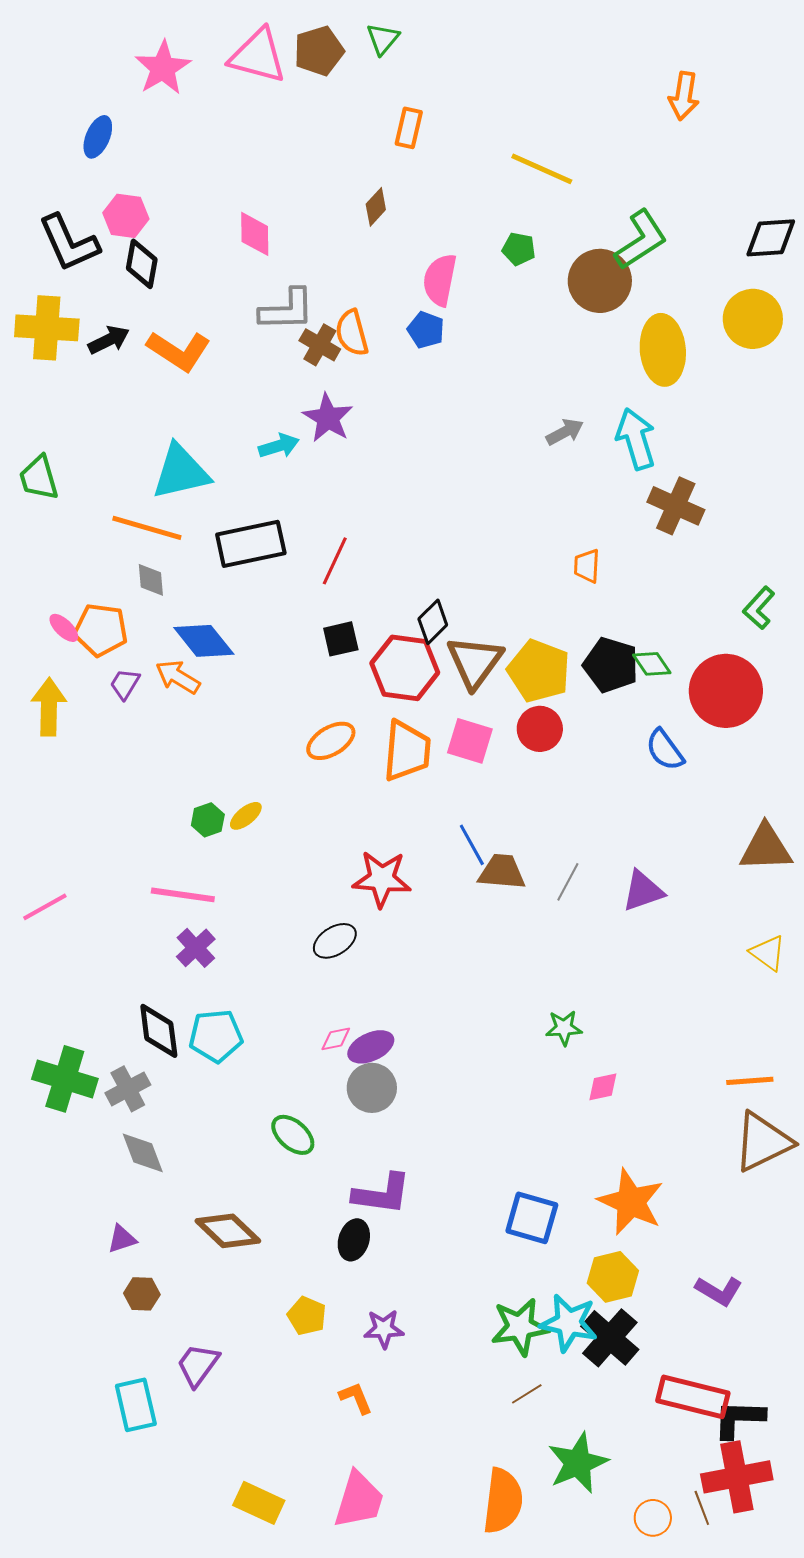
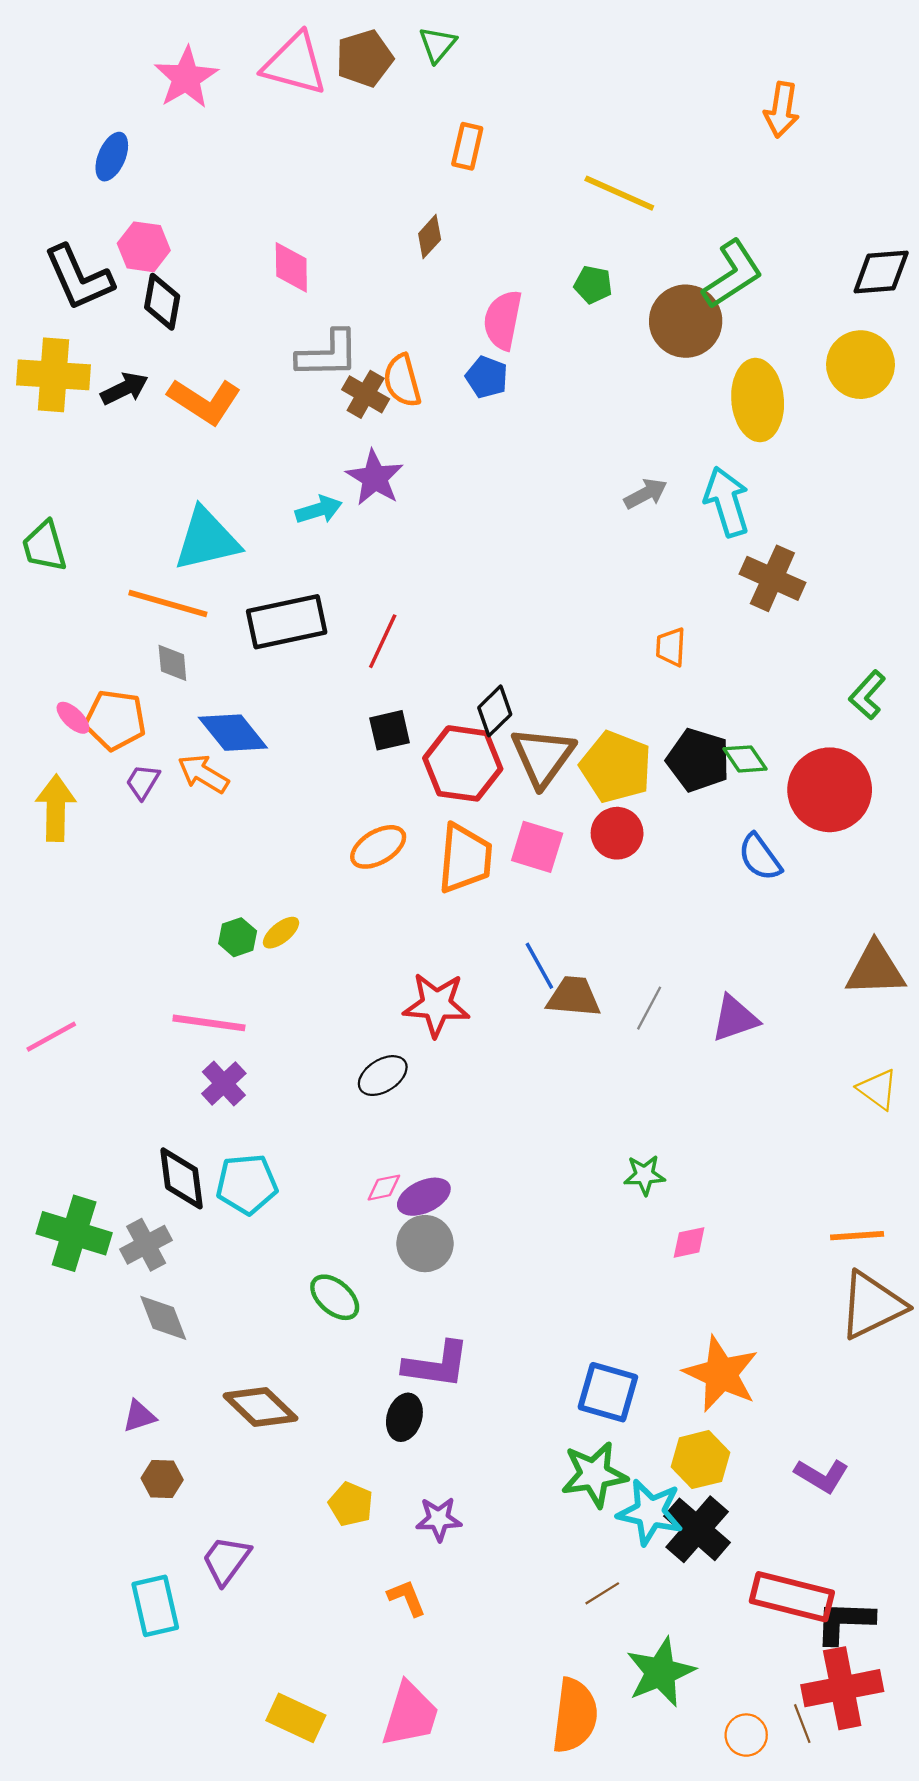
green star: (520, 1327) -> (594, 1474), moved

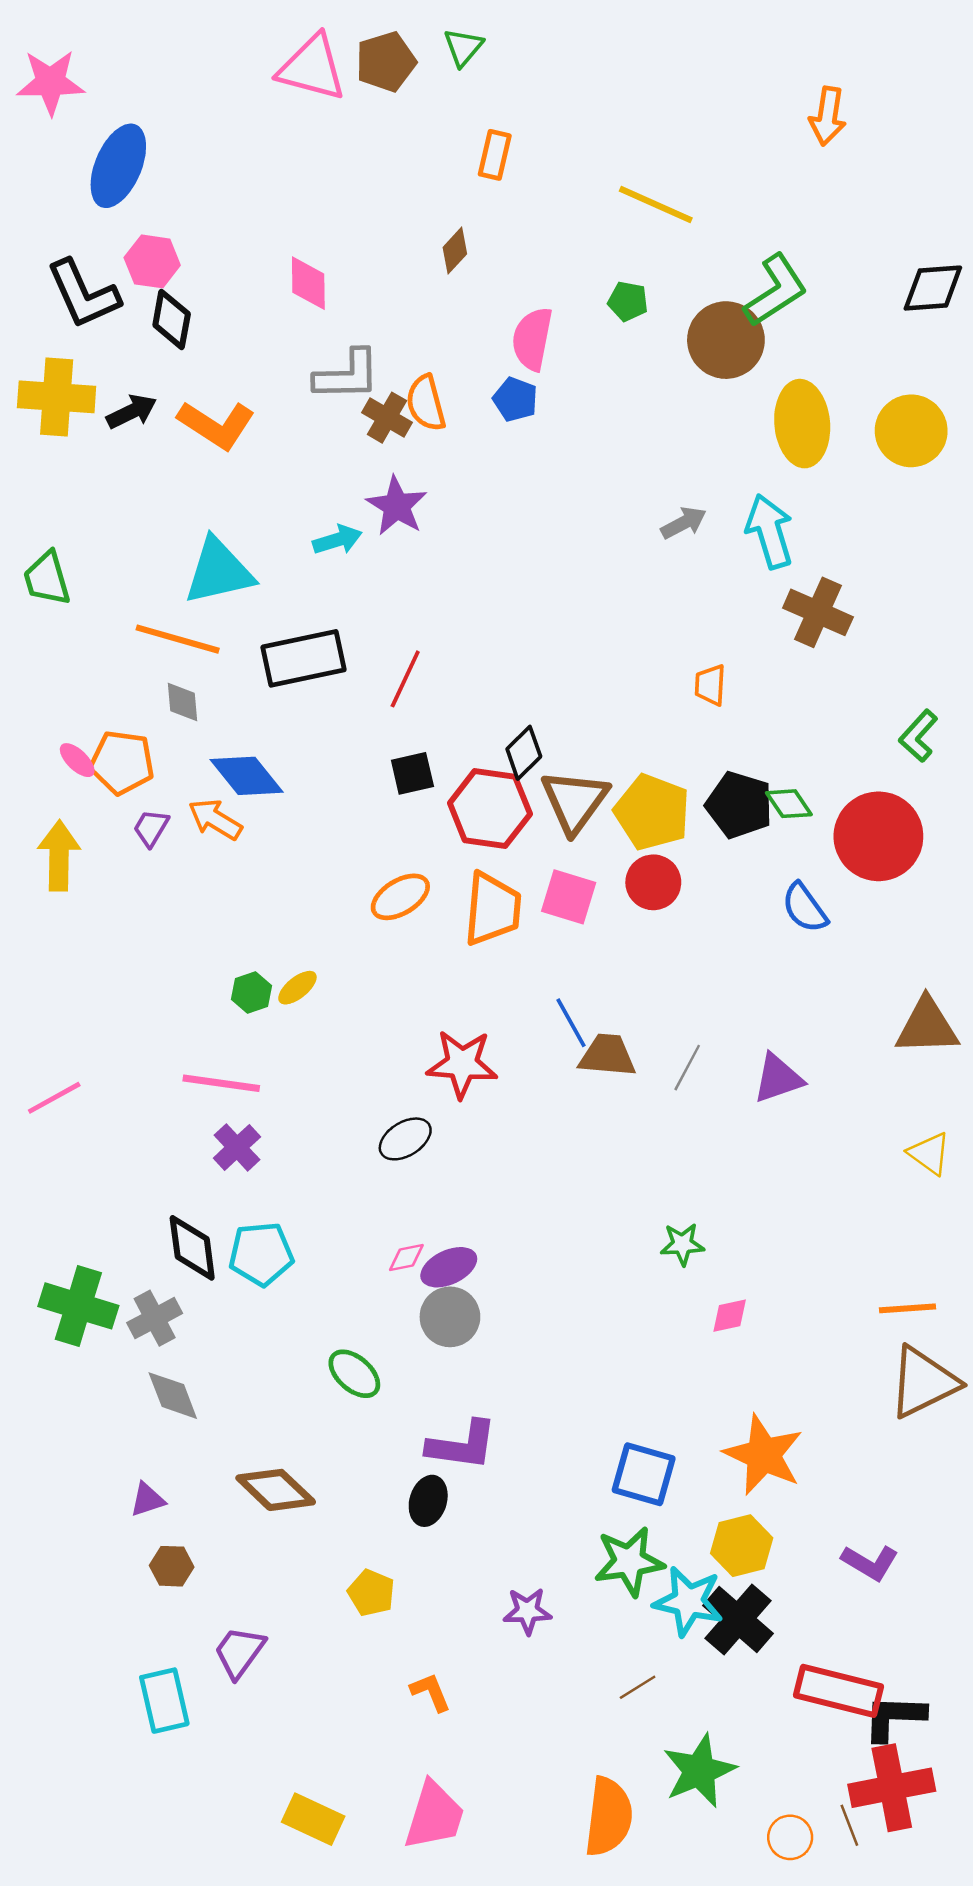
pink star: (186, 78) -> (51, 82), moved, turned 30
blue ellipse: (112, 157) -> (118, 166), size x1.6
yellow circle: (860, 365) -> (911, 431), moved
purple star: (439, 1519) -> (527, 1611), moved

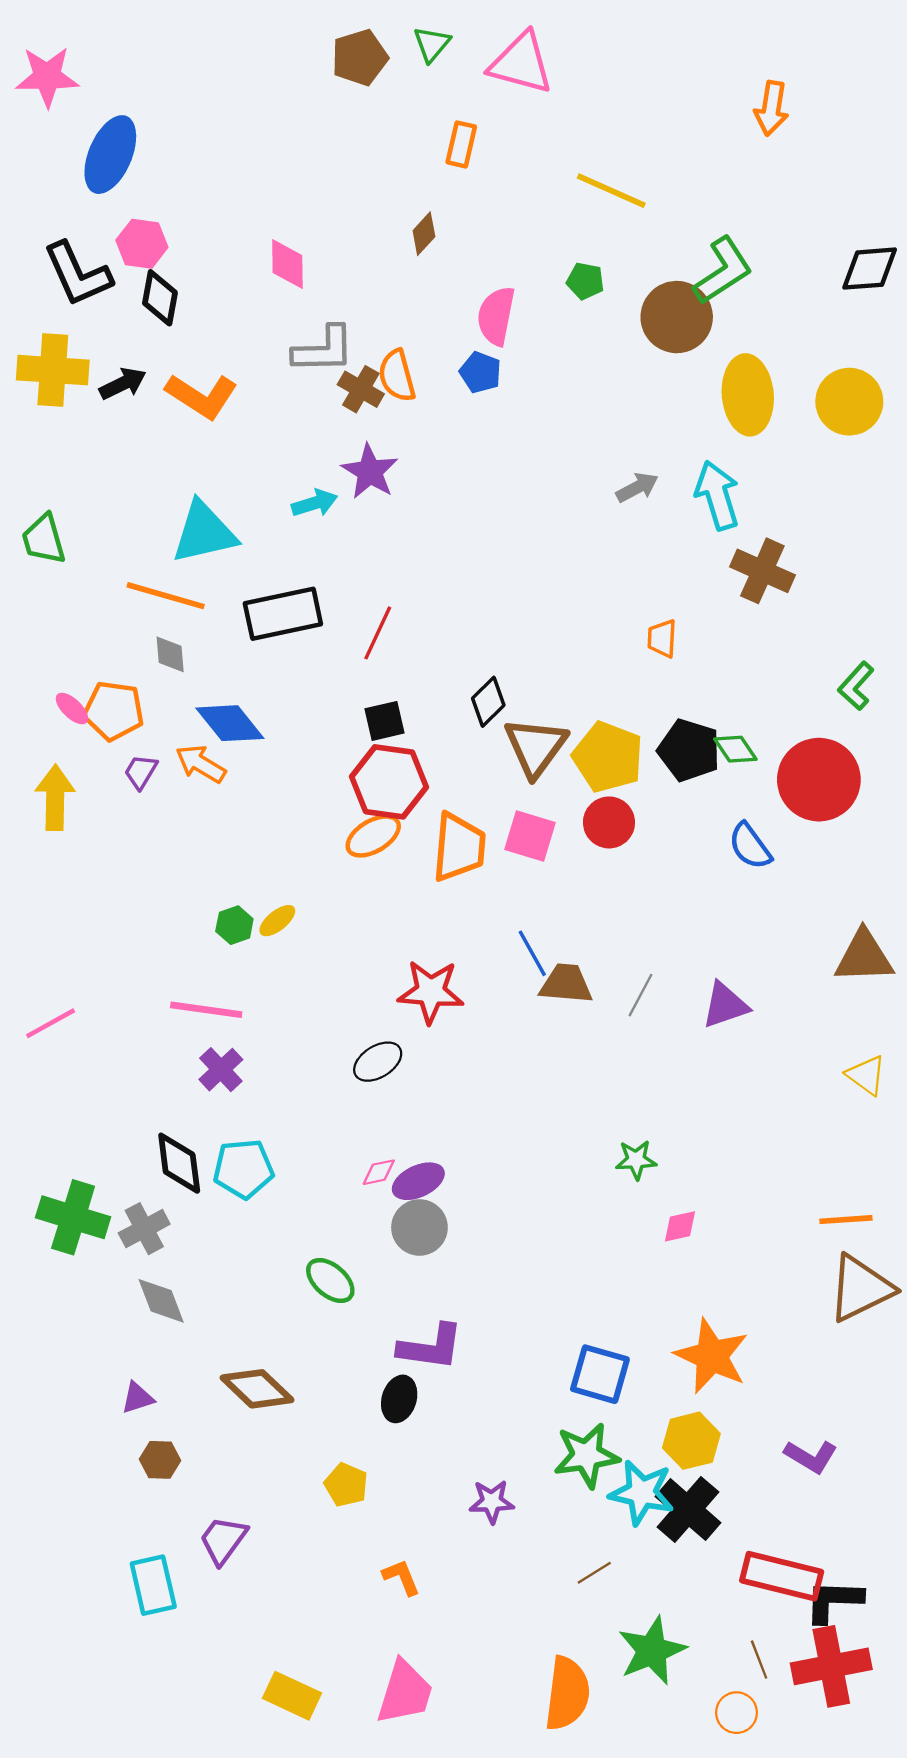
pink triangle: (312, 68) -> (521, 63), moved
red hexagon: (490, 809) -> (389, 782), moved
brown line: (849, 1825) -> (759, 1660), moved

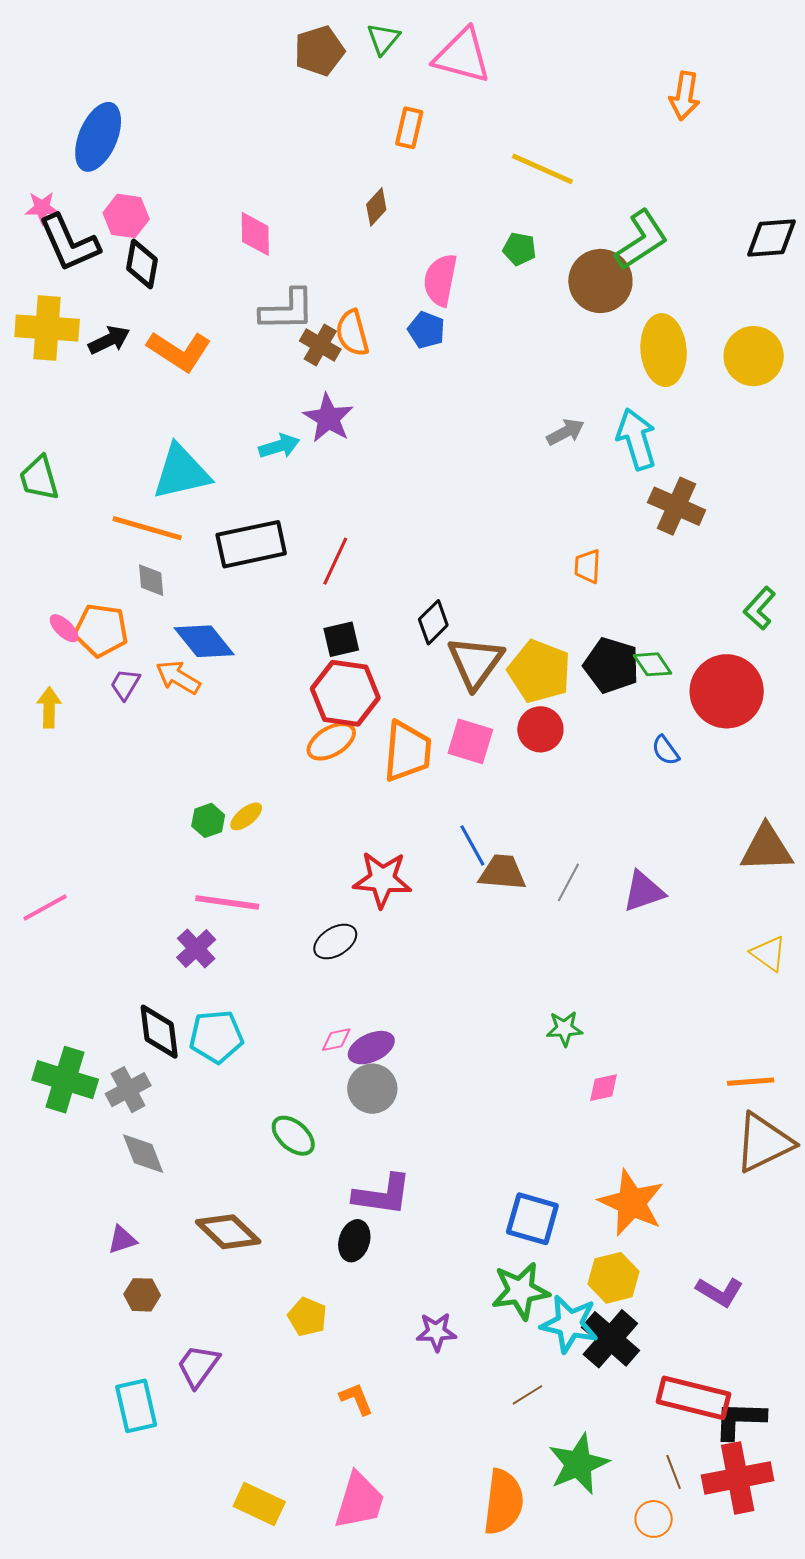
pink star: (47, 77) -> (42, 208), moved, size x0.6
yellow arrow: (55, 798) -> (49, 707), size x0.7
blue semicircle: (750, 846) -> (666, 750), size x0.7
pink line: (206, 1010) -> (227, 902), moved

